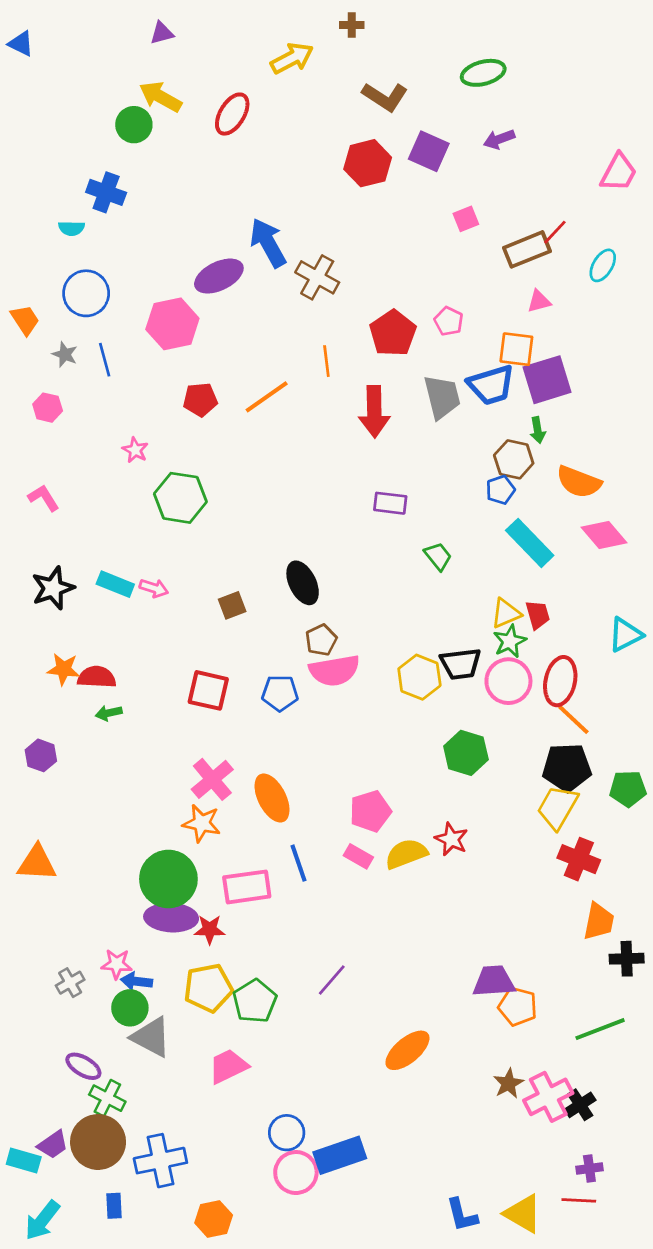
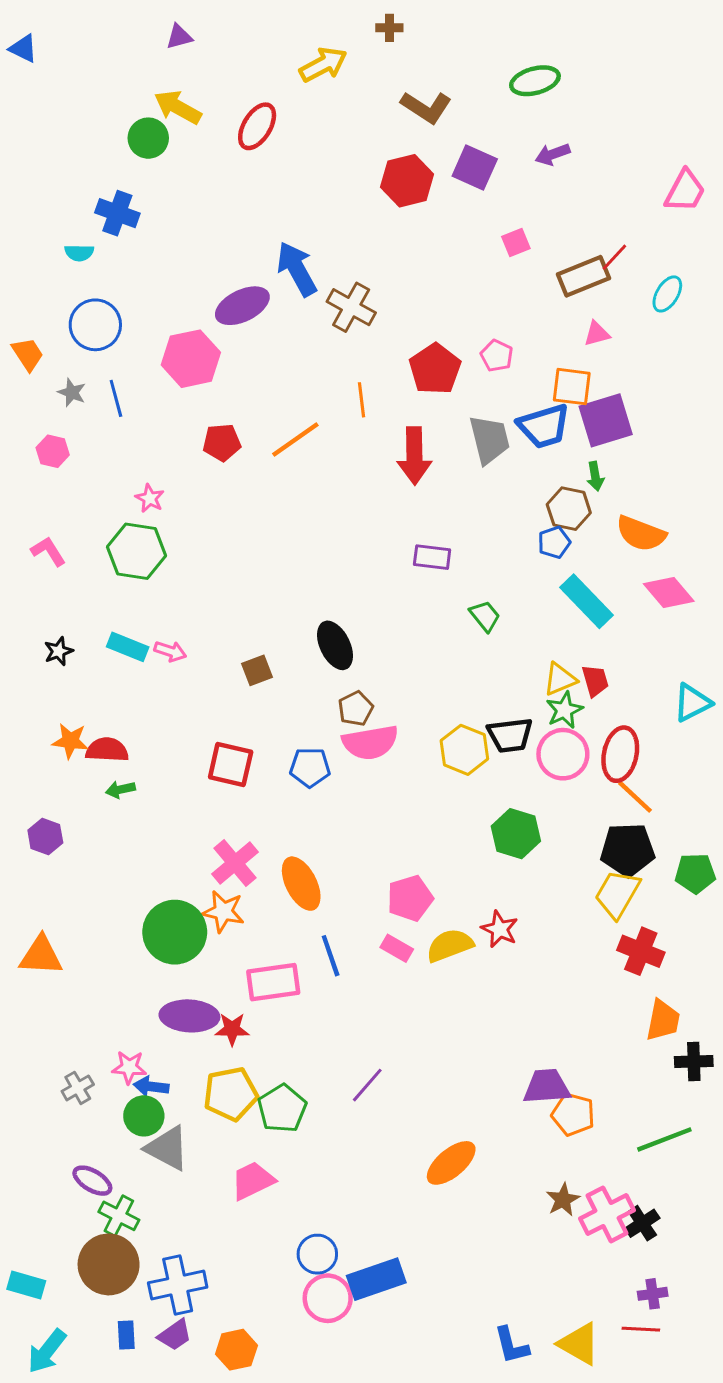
green hexagon: (180, 498) -> (136, 551), moved
black star: (53, 588) -> (59, 651), size x0.6
green circle: (168, 879) -> (175, 932), moved
purple trapezoid: (53, 1145) -> (175, 1335), moved

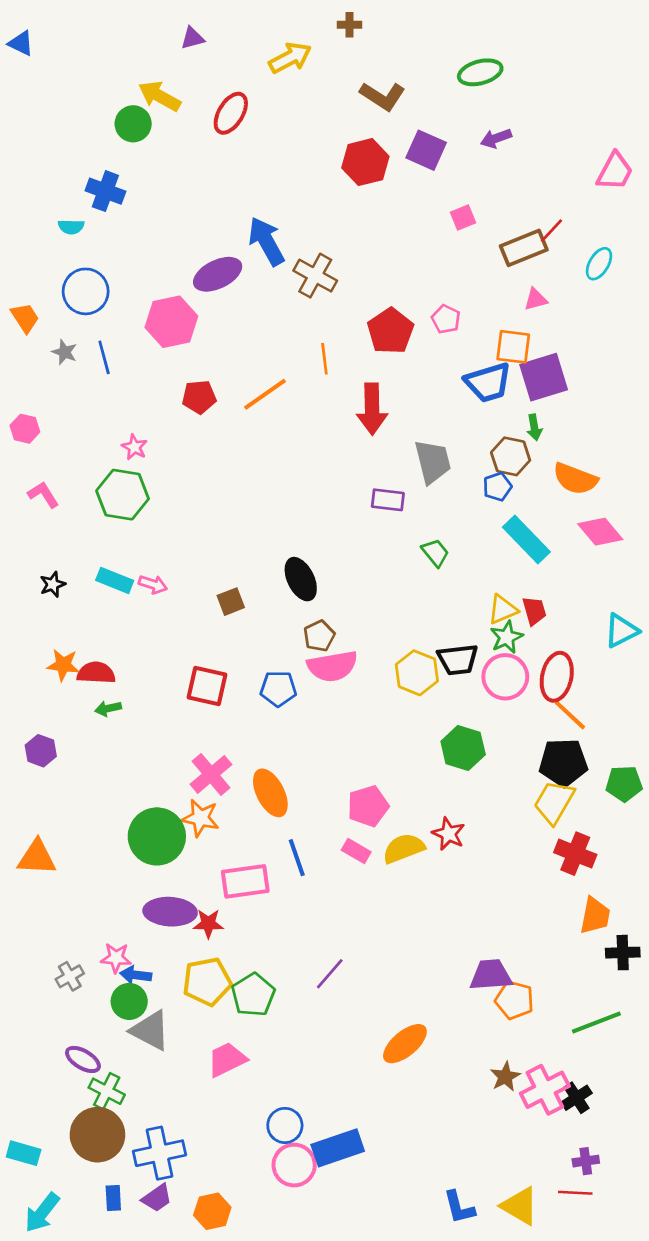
purple triangle: (179, 37) -> (193, 38), moved
gray trapezoid: (489, 440) -> (433, 462), moved
pink hexagon: (53, 451) -> (25, 429), moved

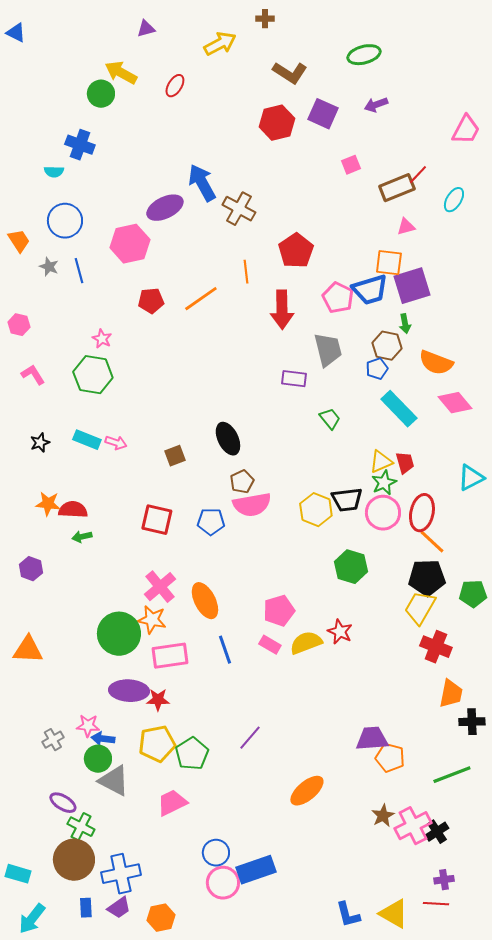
red ellipse: (231, 113) -> (175, 86), size x0.7
pink pentagon: (446, 319) -> (338, 298), moved, size x1.4
pink rectangle: (245, 881) -> (170, 656), moved

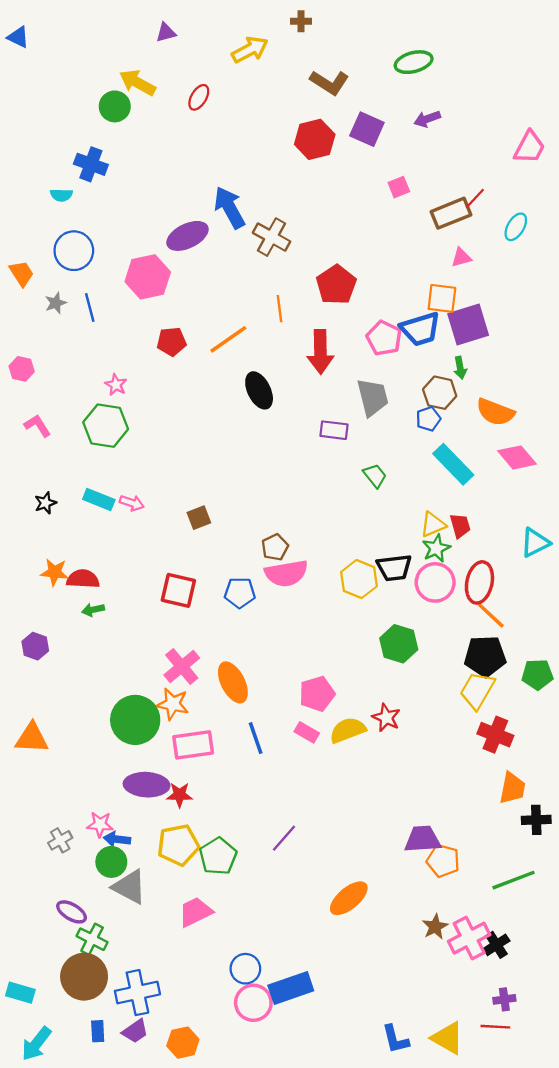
gray star: (49, 267) -> (56, 303), turned 30
black ellipse: (228, 439) -> (259, 390), moved

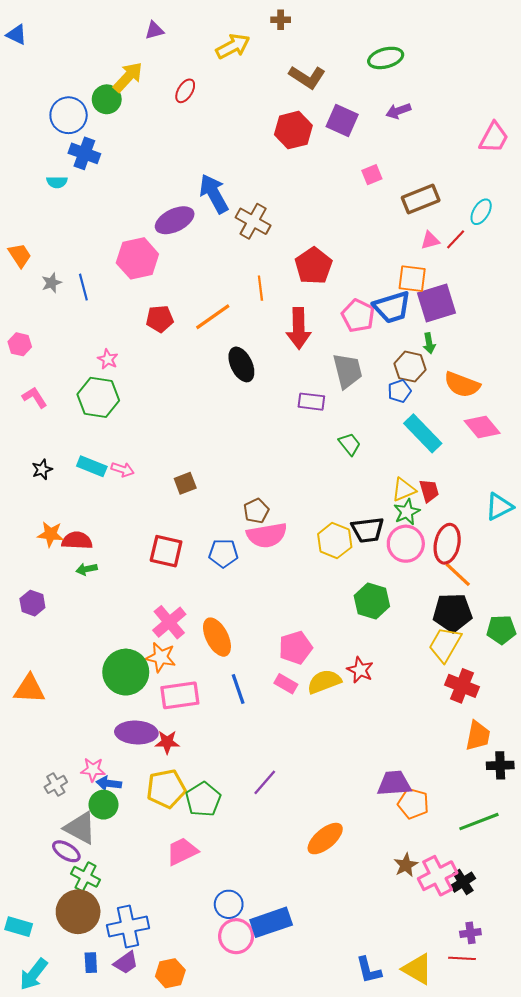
yellow arrow: (137, 83) -> (128, 77), turned 104
red line: (475, 198) -> (456, 239), moved
blue circle: (74, 251) -> (69, 115), moved
gray triangle: (130, 887) -> (80, 828), moved

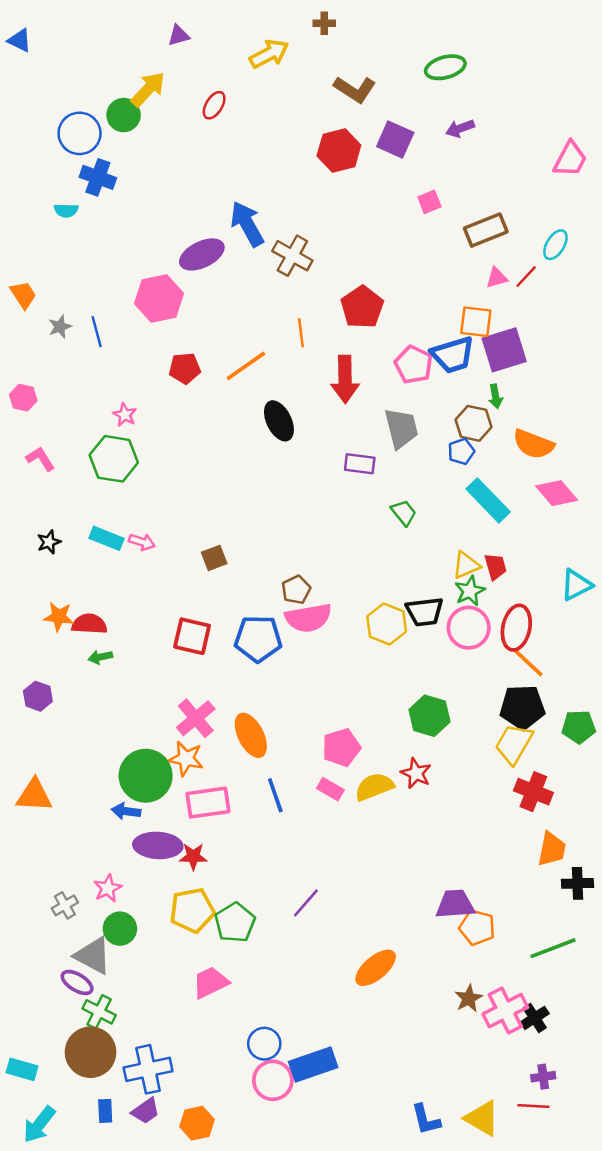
blue pentagon: (223, 553) -> (258, 639), size x1.4
green hexagon: (372, 601) -> (429, 716), moved
pink star: (93, 770) -> (108, 888), turned -30
blue arrow: (109, 783) -> (126, 811), moved

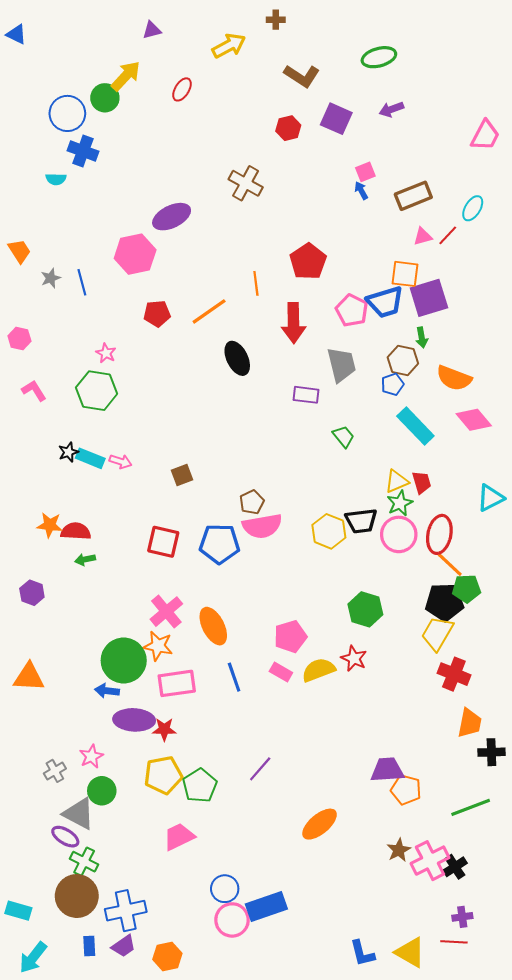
red hexagon: (339, 150) -> (288, 128), size x0.7
blue arrow: (247, 224) -> (361, 191), moved, size x0.5
brown cross: (292, 256) -> (246, 183), moved
black star: (49, 542) -> (68, 452), moved
green pentagon: (579, 727) -> (466, 589), moved

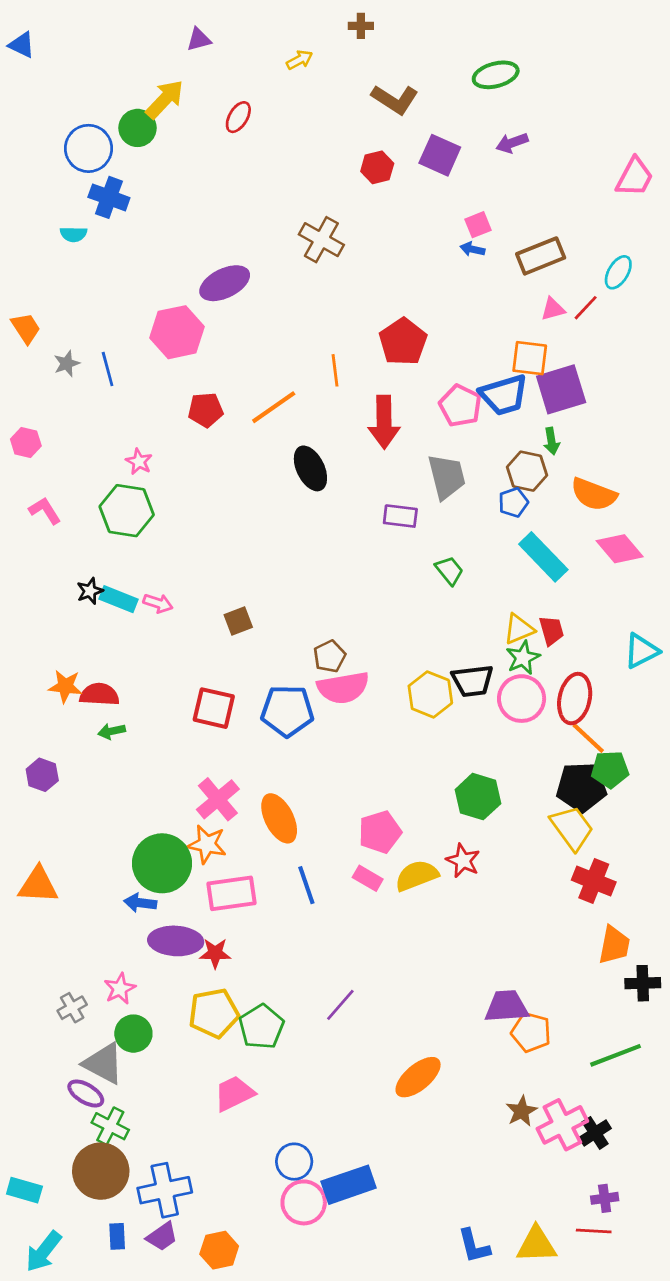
yellow arrow: (229, 46) -> (300, 60), size x0.6
blue arrow: (361, 191) -> (473, 249), turned -48
yellow trapezoid: (437, 633) -> (572, 828), turned 114
yellow triangle: (410, 952) -> (537, 1245), turned -32

